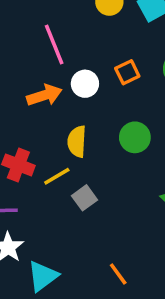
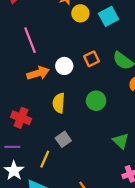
pink line: (54, 44) -> (30, 40), moved
yellow line: (57, 176) -> (45, 159), moved, turned -36

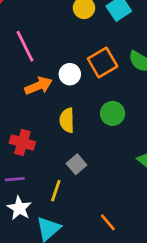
orange square: (92, 59) -> (103, 62), size x1.5

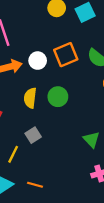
green circle: (113, 113) -> (58, 97), moved
orange line: (108, 222) -> (35, 185), moved, turned -42

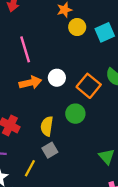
orange square: (66, 55) -> (89, 86), moved, turned -30
yellow semicircle: (30, 98) -> (47, 126), moved

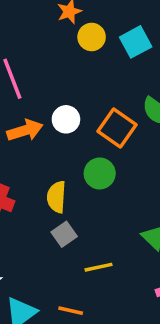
yellow line: (30, 168) -> (98, 267), moved, turned 54

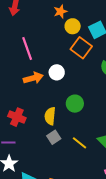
orange square: (117, 128) -> (81, 48), moved
yellow line: (98, 267) -> (79, 143), moved, turned 49

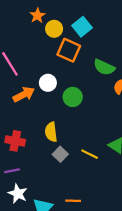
green circle: (75, 104) -> (73, 97), moved

